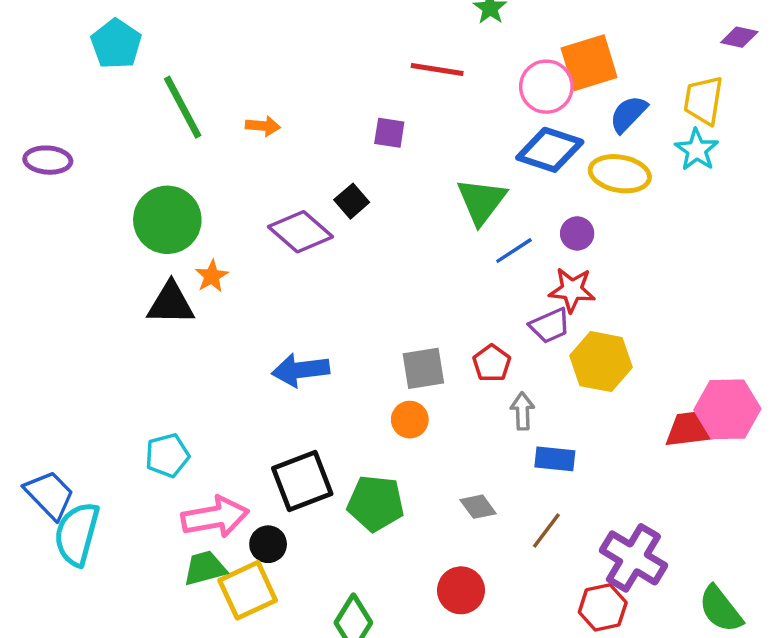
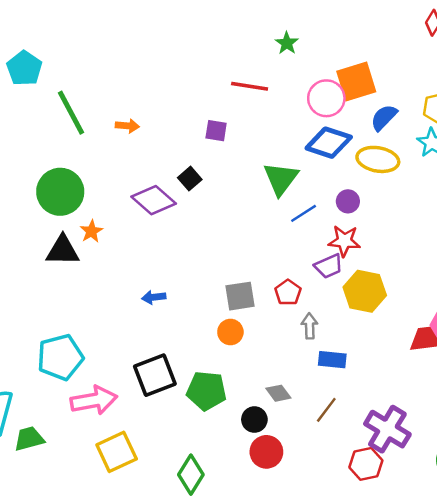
blue arrow: (301, 370) -> (154, 297), size x0.6
cyan pentagon: (167, 455) -> (60, 357), size x1.5
black circle: (268, 544) -> (254, 420), moved
green trapezoid: (205, 568) -> (29, 439), moved

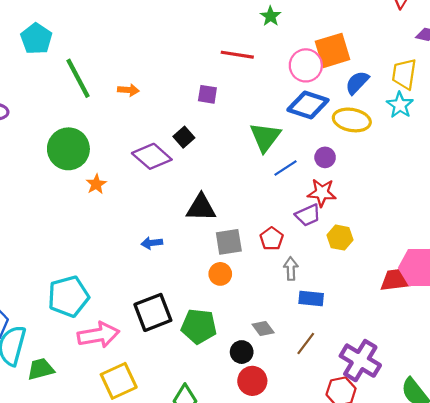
black triangle: (63, 251) -> (201, 208), moved
yellow hexagon: (365, 291) -> (340, 238), size x0.7

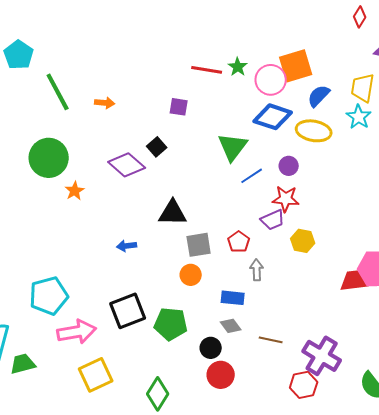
green star: (271, 16) -> (238, 67), moved
blue rectangle: (311, 299) -> (233, 298), moved
brown line: (306, 343) -> (271, 340), turned 65

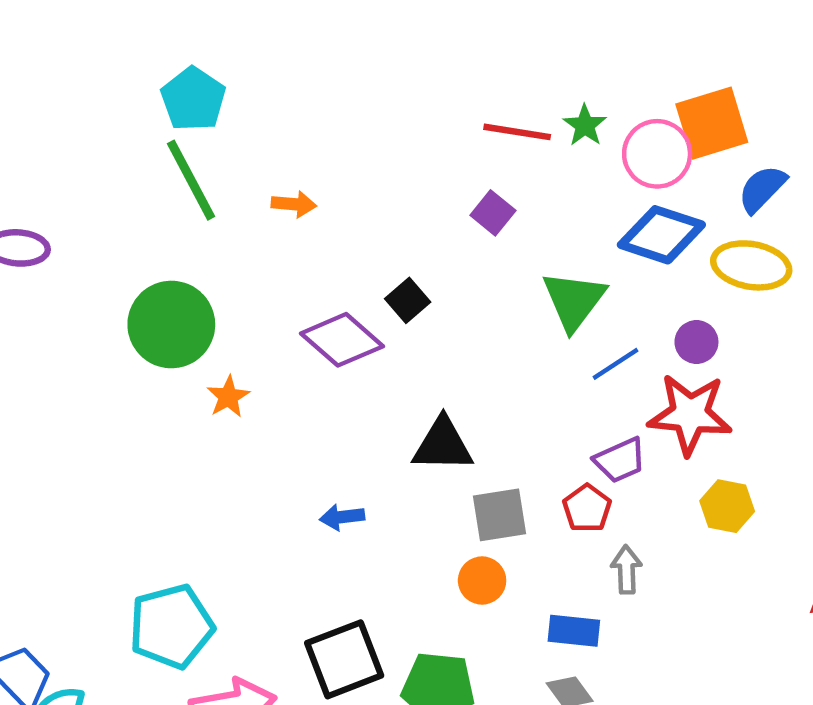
cyan pentagon: (19, 55) -> (193, 99), moved
purple square: (179, 107) -> (493, 213), moved, turned 30
red star: (286, 199) -> (690, 414), size x1.4
purple trapezoid: (273, 220) -> (620, 460), moved

